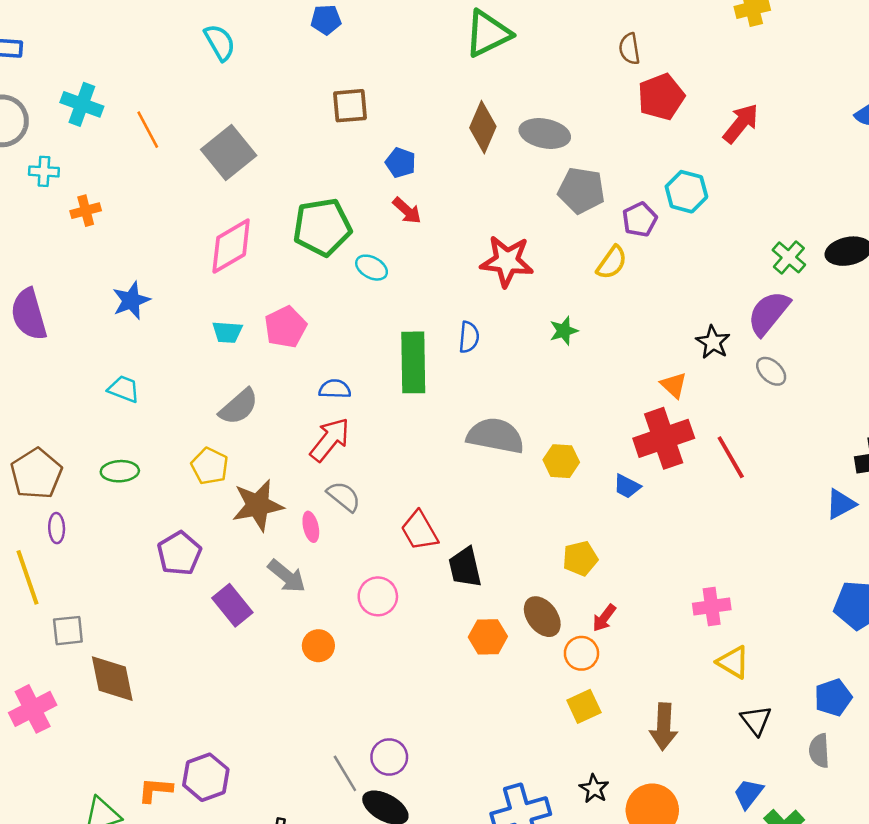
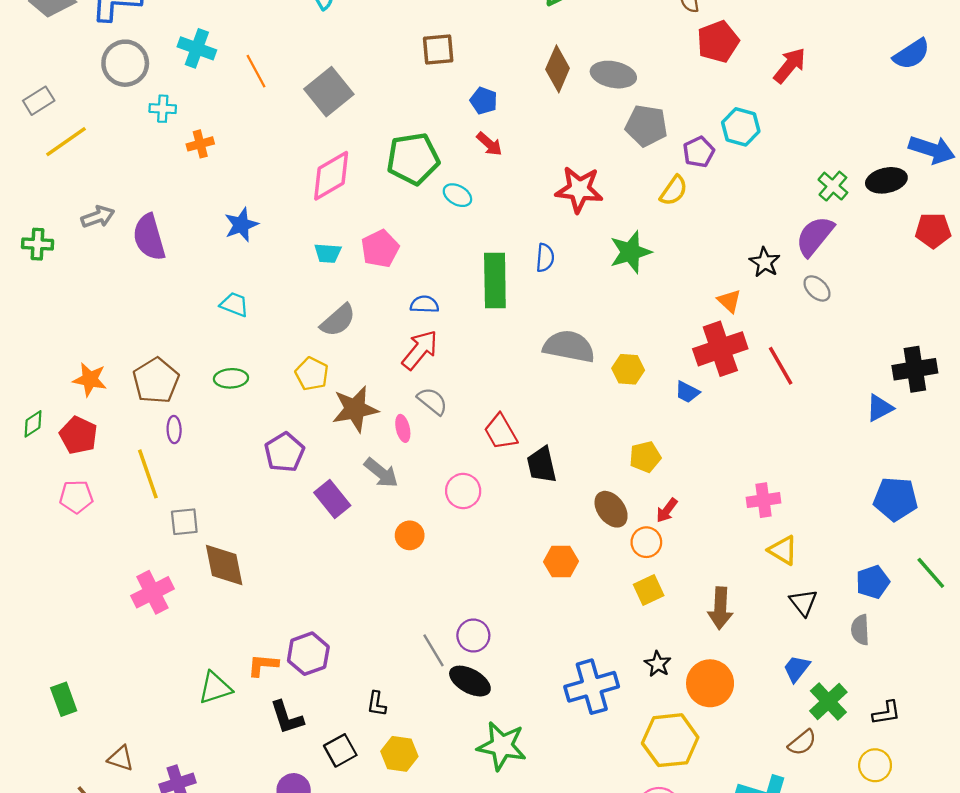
green star: (564, 331) -> (630, 252), size x1.6
orange hexagon: (488, 637) -> (561, 562), moved

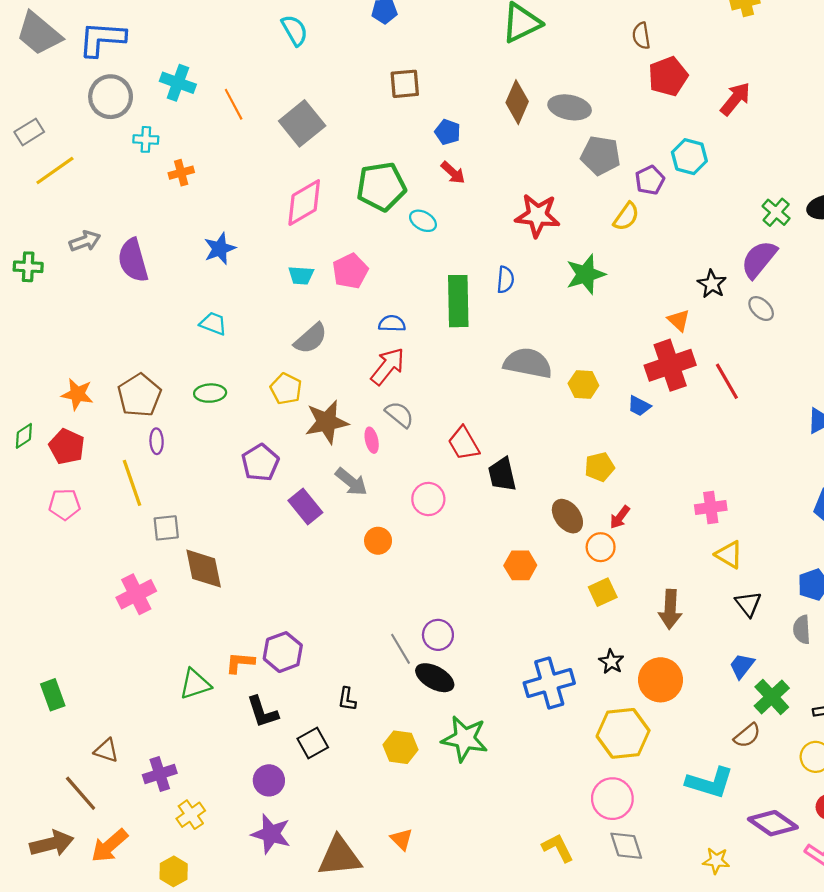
yellow hexagon: (399, 754) -> (401, 747), moved

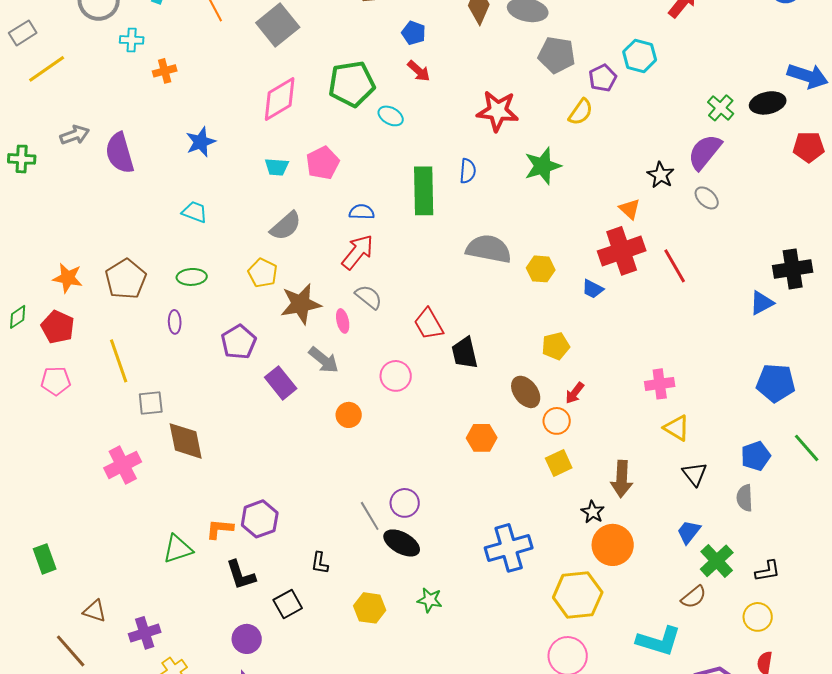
purple ellipse: (157, 441) -> (175, 322), moved
black star: (611, 662) -> (593, 512), moved
green star: (465, 739) -> (430, 600), size x0.6

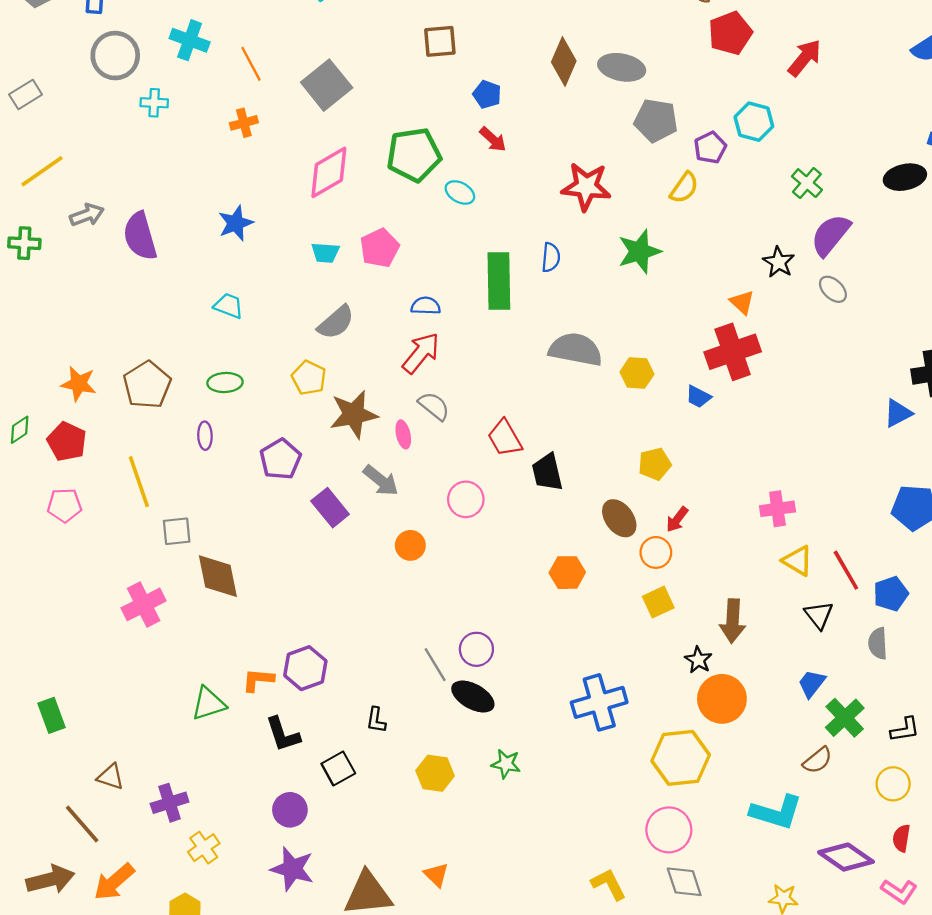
yellow line: (47, 69) -> (42, 171), moved
orange cross: (165, 71) -> (244, 123), moved
green cross: (721, 108) -> (807, 183), moved
red line: (675, 266) -> (846, 570), moved

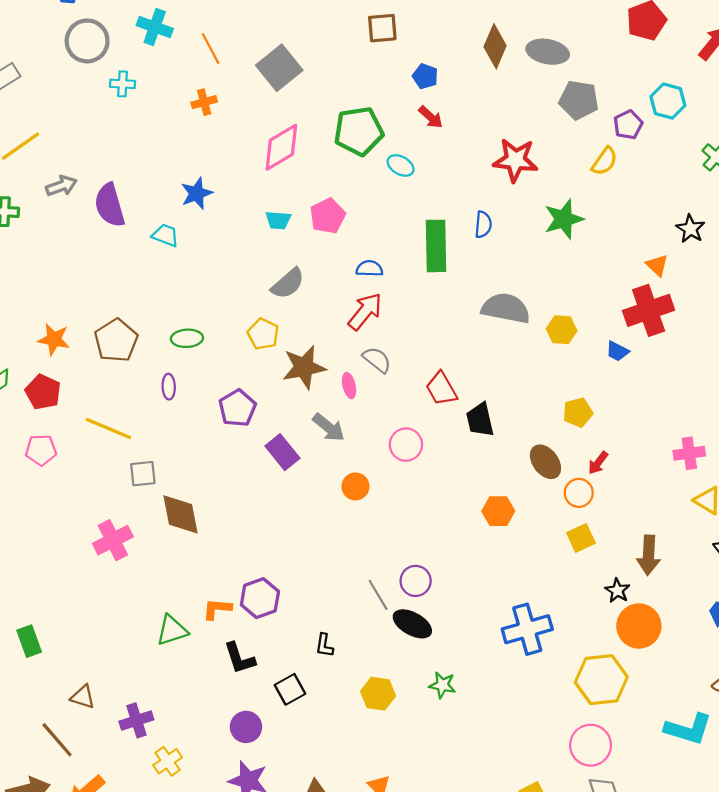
cyan trapezoid: (229, 306) -> (165, 235), moved
yellow line: (139, 482) -> (109, 428), turned -48

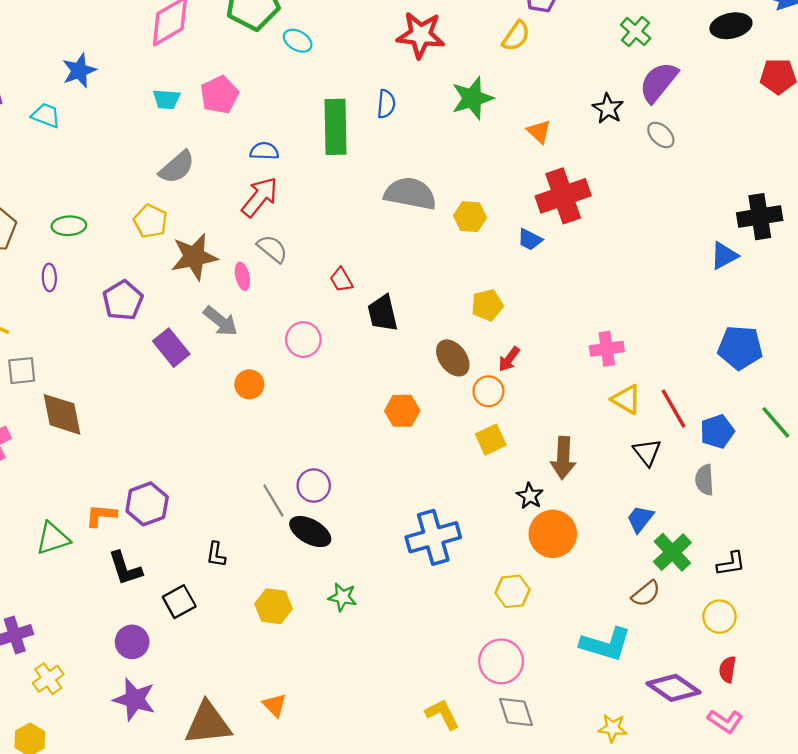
orange triangle: (657, 265) -> (539, 132), moved
red trapezoid: (441, 389) -> (341, 280), size x0.7
yellow hexagon: (601, 680) -> (513, 591), size x0.6

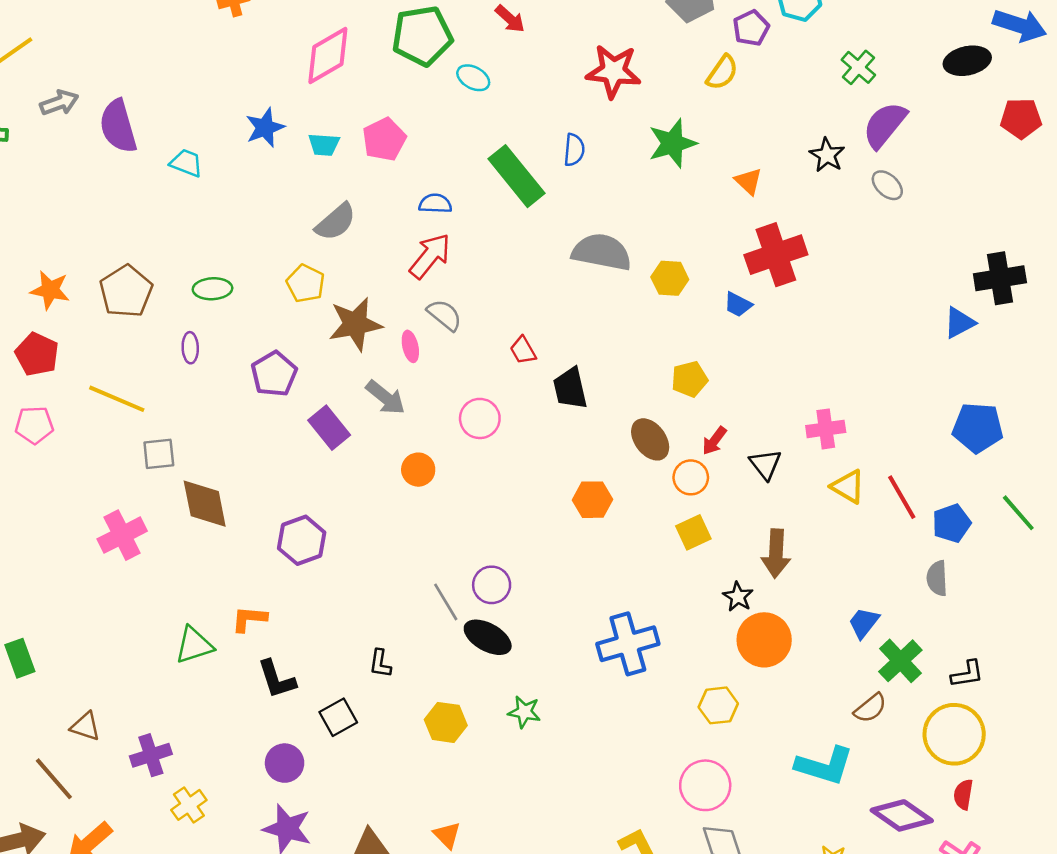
blue star: (79, 71) -> (265, 128), moved
green rectangle: (336, 127) -> (516, 176), turned -38
black triangle: (647, 452) -> (765, 464), moved
purple hexagon: (147, 504) -> (302, 540), moved
yellow circle: (719, 617) -> (954, 734), size x1.6

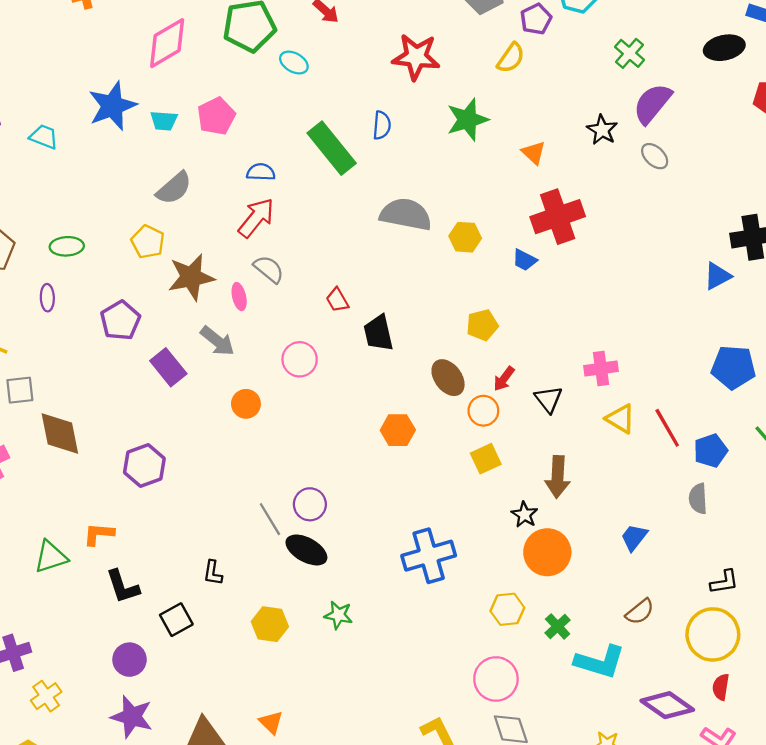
blue star: (265, 128) -> (112, 106), size x1.4
green cross: (900, 661) -> (558, 626), moved, size x0.7

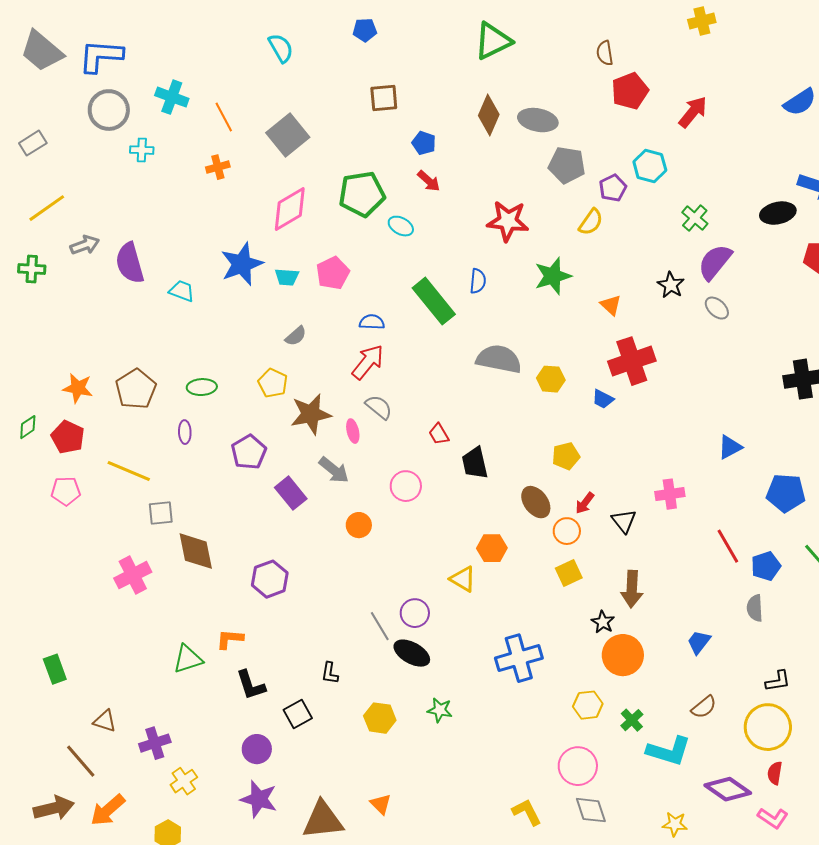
gray semicircle: (174, 188) -> (296, 336), size x0.7
blue triangle: (717, 276) -> (730, 447), moved
yellow triangle: (620, 419) -> (463, 579), moved

